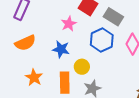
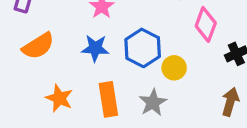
blue hexagon: (102, 40) -> (143, 48), moved
yellow circle: (82, 67) -> (174, 68), moved

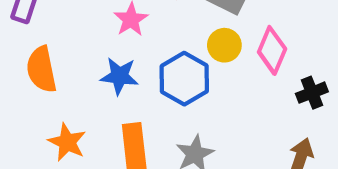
orange semicircle: (38, 46) -> (42, 69), turned 108
yellow circle: (174, 68) -> (224, 45), moved

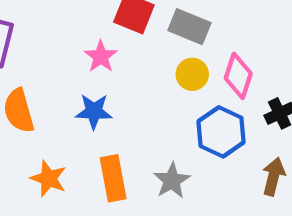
blue hexagon: (184, 79) -> (221, 132), moved

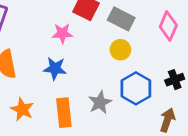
pink star: (101, 56) -> (62, 33), turned 30
pink diamond: (238, 76) -> (168, 26), moved
gray star: (172, 181) -> (100, 102), moved

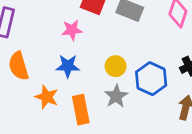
yellow circle: (120, 50) -> (116, 66), moved
orange star: (22, 109) -> (47, 97), moved

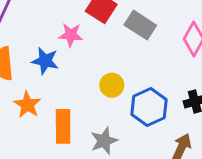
blue star: (68, 66) -> (45, 61), moved
gray star: (116, 96) -> (104, 141), moved

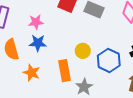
pink star: (71, 35) -> (36, 22), moved
orange rectangle: (63, 126) -> (64, 71), moved

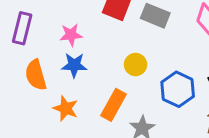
yellow circle: (83, 51) -> (136, 65), moved
orange rectangle: (64, 71) -> (113, 105), turned 40

